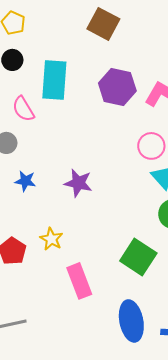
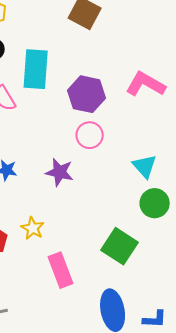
purple hexagon: (117, 87) -> (87, 94), moved
pink circle: (151, 146) -> (90, 135), moved

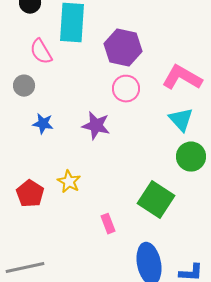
pink L-shape: (146, 84) -> (182, 78), moved
pink rectangle: (61, 270) -> (108, 224), moved, size x0.6

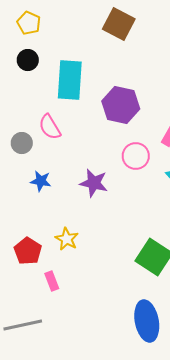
pink semicircle: (41, 52) -> (50, 127), moved
pink circle: (126, 89) -> (136, 156), moved
pink rectangle: (108, 224) -> (52, 281), moved

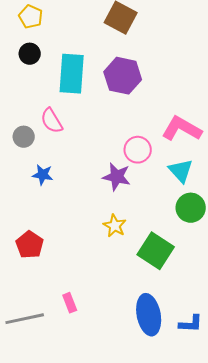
purple hexagon: (121, 105) -> (123, 76), moved
purple star: (94, 183) -> (117, 177), moved
yellow star: (67, 239) -> (115, 226), moved
pink rectangle: (52, 281) -> (70, 303), moved

